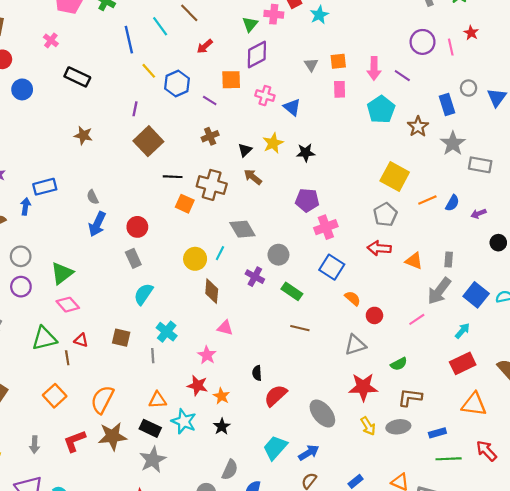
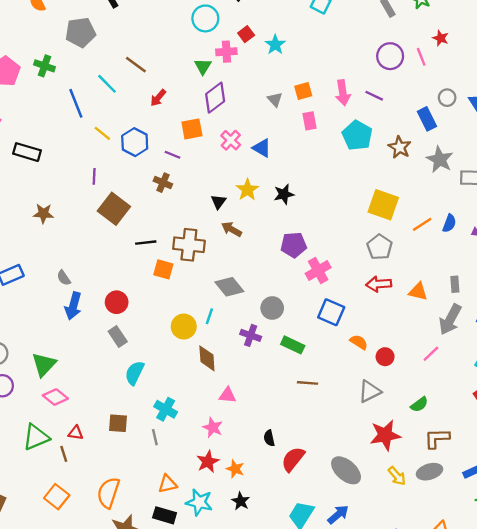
pink cross: (265, 96) -> (231, 140), turned 36
brown cross: (210, 136) -> (163, 183), moved, turned -35
red star: (198, 386) -> (208, 462), turned -30

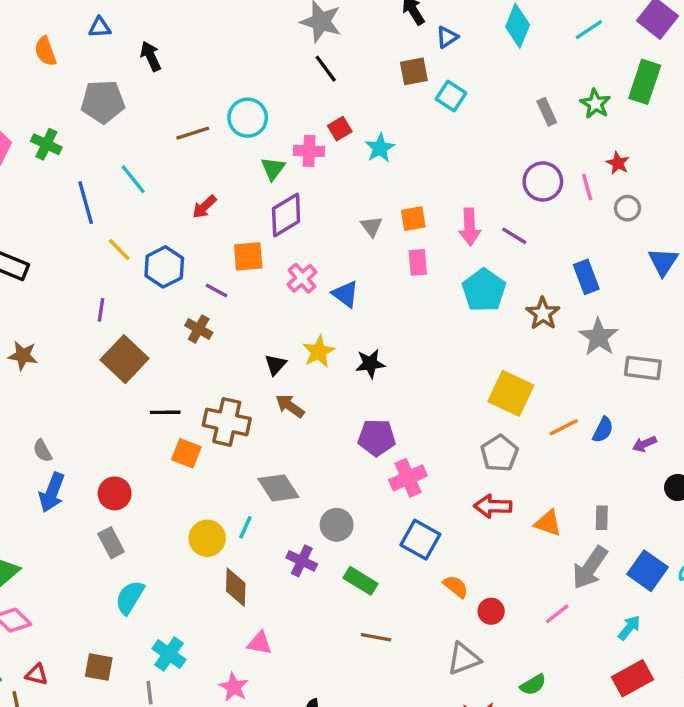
cyan circle: (205, 18) -> (248, 118), moved
brown line: (136, 65) -> (193, 133), moved, turned -60
gray circle: (447, 98) -> (627, 208), moved

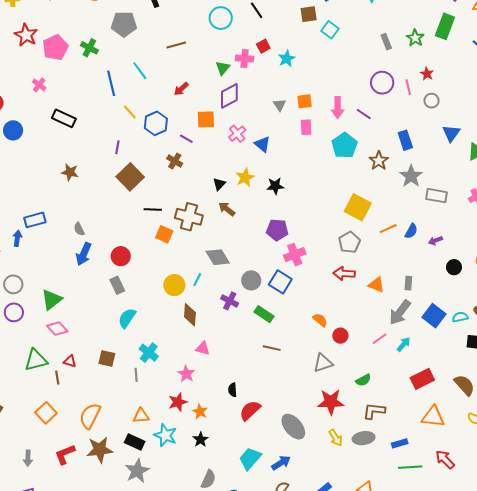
cyan circle: (248, 118) -> (221, 18), moved
blue square: (420, 540) -> (280, 282), moved
cyan arrow: (629, 628) -> (404, 344), moved

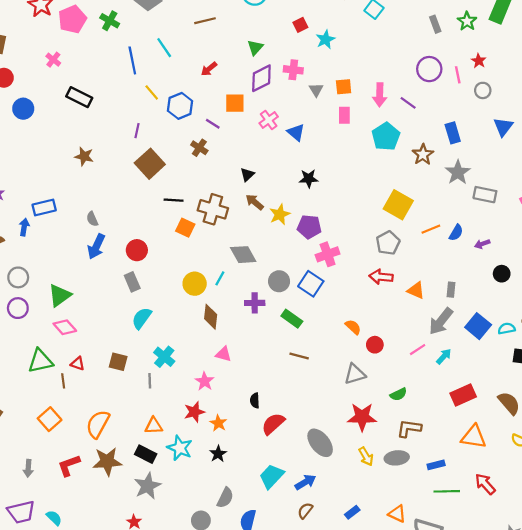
pink cross: (245, 59) -> (293, 70), moved
yellow star: (245, 178) -> (280, 214), moved
purple cross: (230, 301) -> (255, 303), turned -30

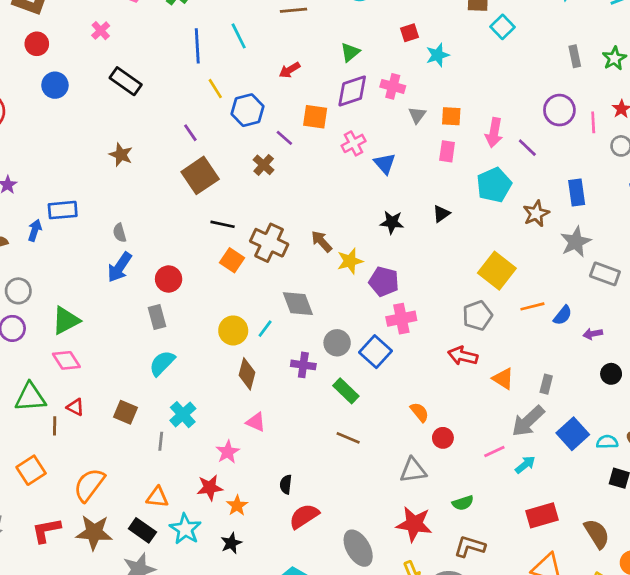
purple line: (137, 131) -> (190, 133), turned -56
black triangle: (247, 175) -> (441, 214), moved

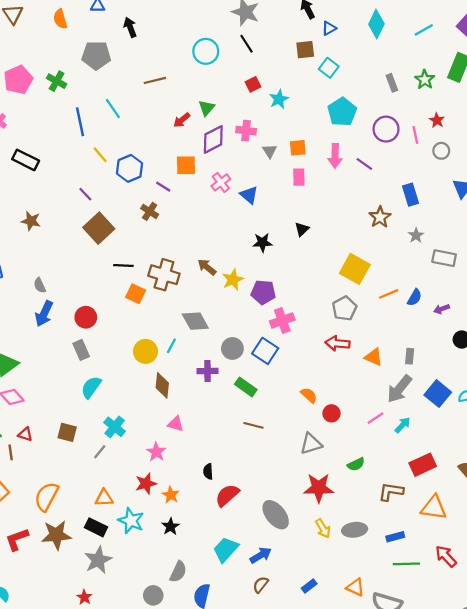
red arrow: (290, 70) -> (182, 120), moved
cyan pentagon: (494, 185) -> (342, 112), moved
gray star: (576, 242) -> (416, 235), size x0.6
gray line: (161, 441) -> (100, 452), turned 42
brown L-shape: (470, 547) -> (391, 492), moved

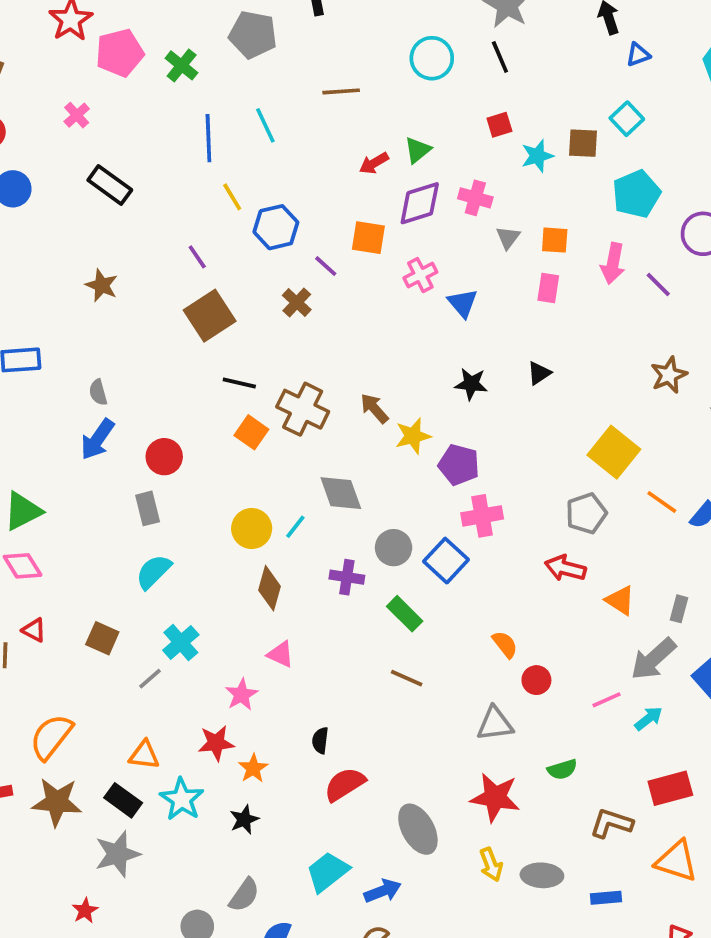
brown square: (305, 50) -> (583, 143), moved
orange line: (389, 294) -> (662, 502), turned 48

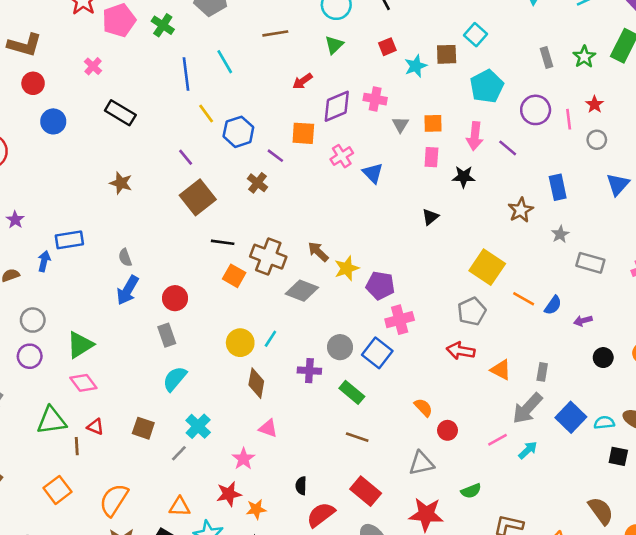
green triangle: (418, 150) -> (334, 45), moved
black star: (471, 384) -> (464, 177), moved
gray diamond: (341, 493) -> (302, 291), moved, turned -44
orange star: (253, 768) -> (256, 509), turned 30
red rectangle: (670, 788) -> (366, 491), moved, turned 60

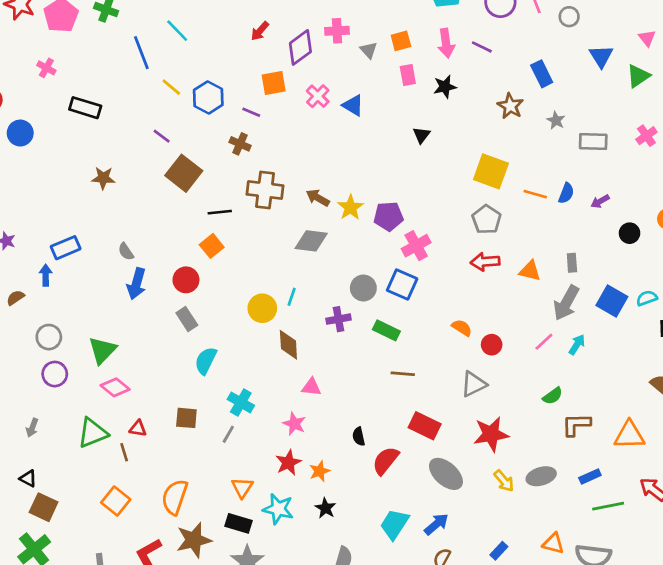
brown cross: (268, 257) -> (265, 190), moved
orange square: (234, 276) -> (212, 246), moved, turned 35
green semicircle: (471, 491) -> (553, 396), moved
orange triangle: (180, 507) -> (242, 488), turned -45

